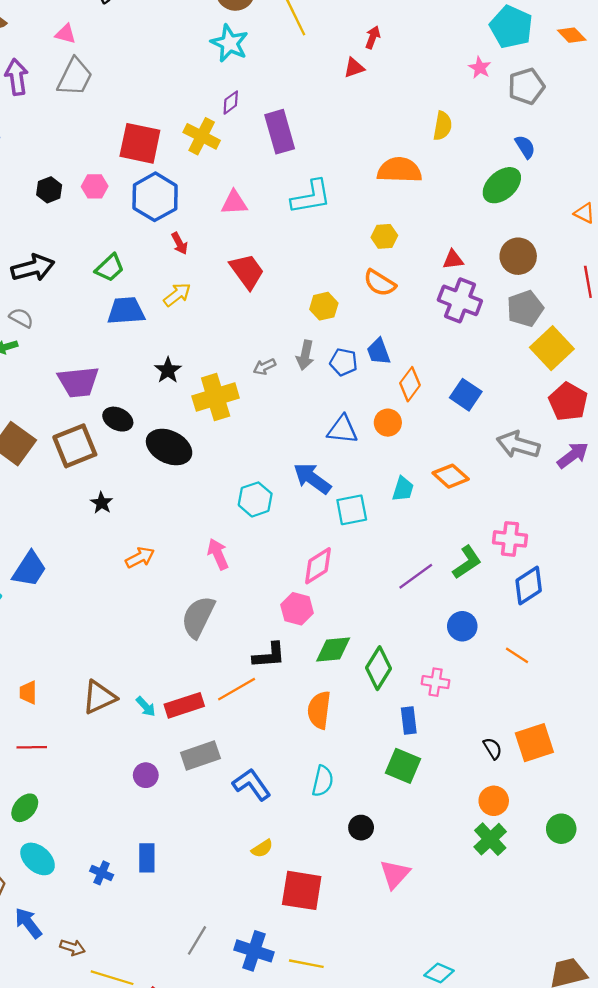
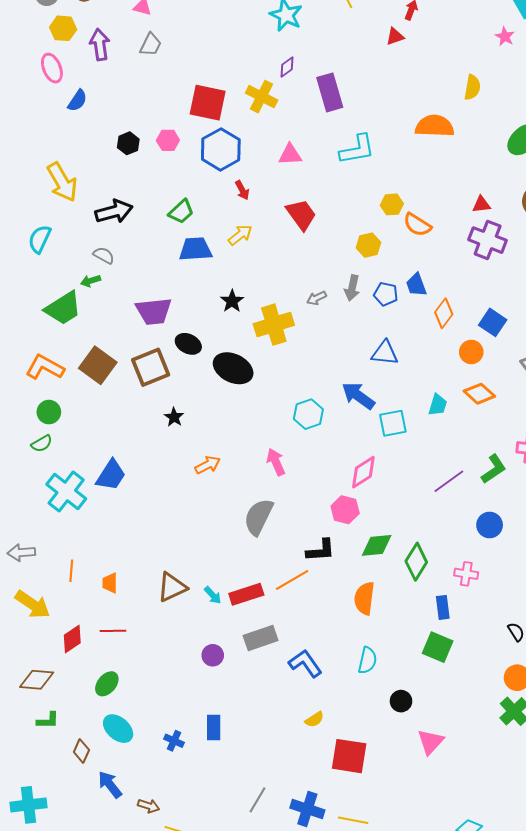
gray trapezoid: (75, 77) -> (151, 45), size x0.7
yellow hexagon: (384, 236) -> (392, 204), moved
orange circle: (388, 423) -> (471, 352), moved

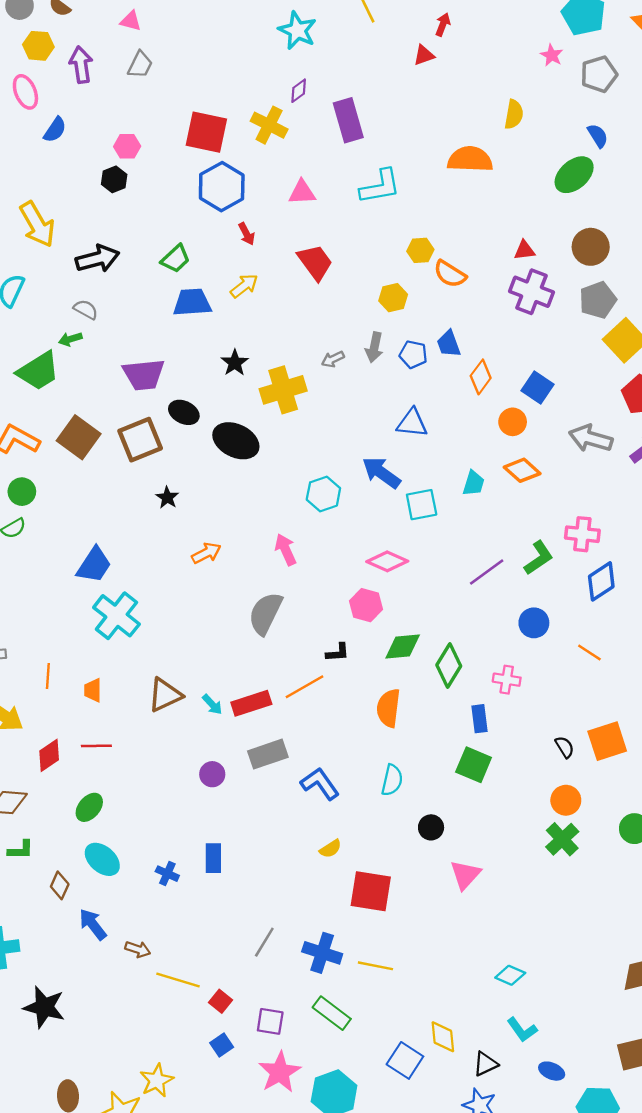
pink hexagon: (168, 140) -> (127, 146), moved
pink diamond: (363, 472) -> (387, 561), turned 56
cyan cross: (66, 491) -> (116, 616), moved
black L-shape: (321, 550) -> (338, 652), size x0.7

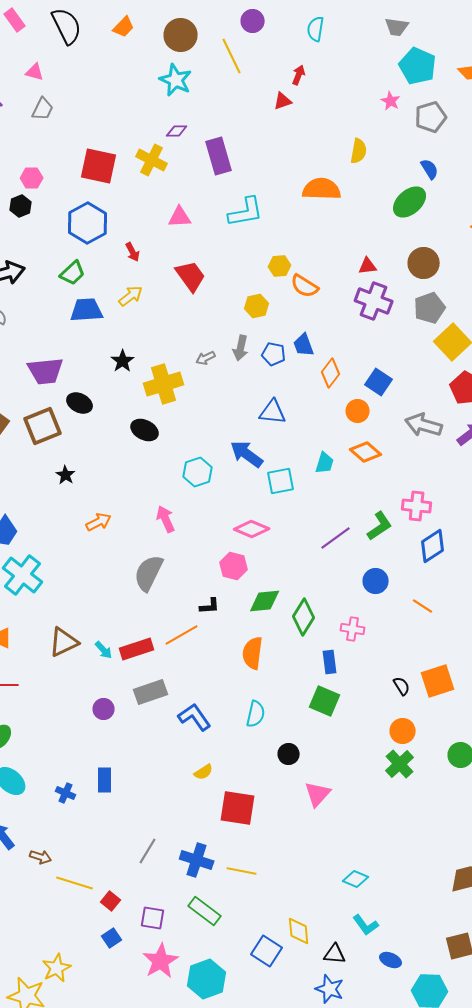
purple diamond: (299, 91) -> (177, 131), turned 35
blue hexagon: (222, 187) -> (88, 223), moved
black ellipse: (236, 441) -> (145, 430), moved, size x0.7
black triangle: (485, 1064) -> (335, 954), turned 30

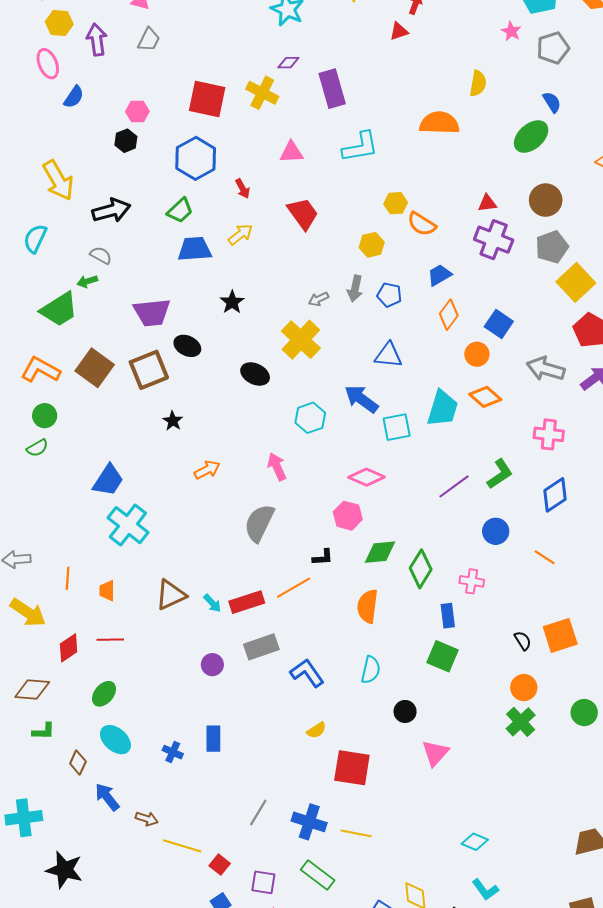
blue trapezoid: (304, 345) -> (439, 275), moved, turned 80
yellow cross: (164, 384) -> (301, 340), moved, turned -30
cyan trapezoid: (325, 463) -> (443, 408), size x1.6
pink cross: (417, 506) -> (549, 434), moved

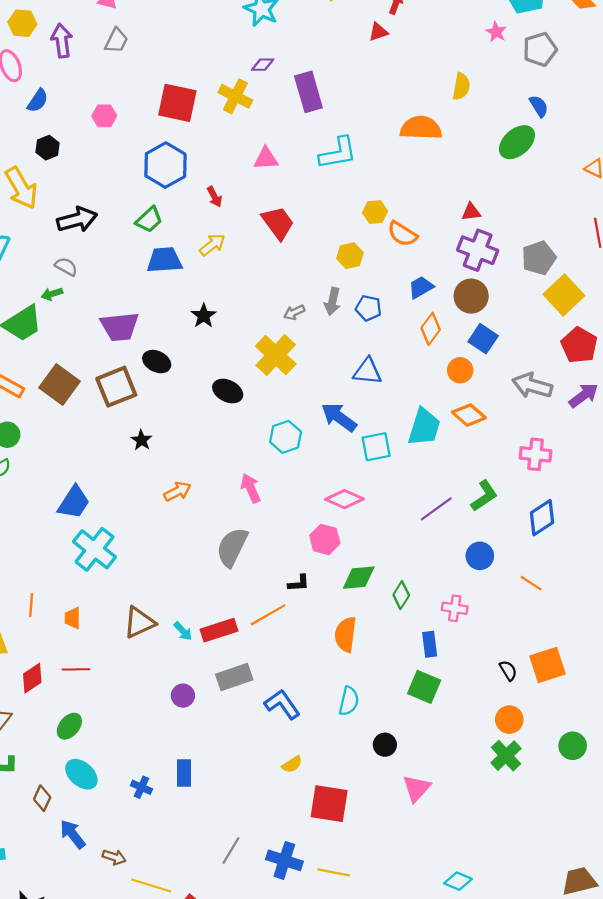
black hexagon: (126, 141) -> (48, 148), moved
brown circle: (546, 200) -> (471, 296), moved
green diamond: (421, 569) -> (401, 595), size x0.7

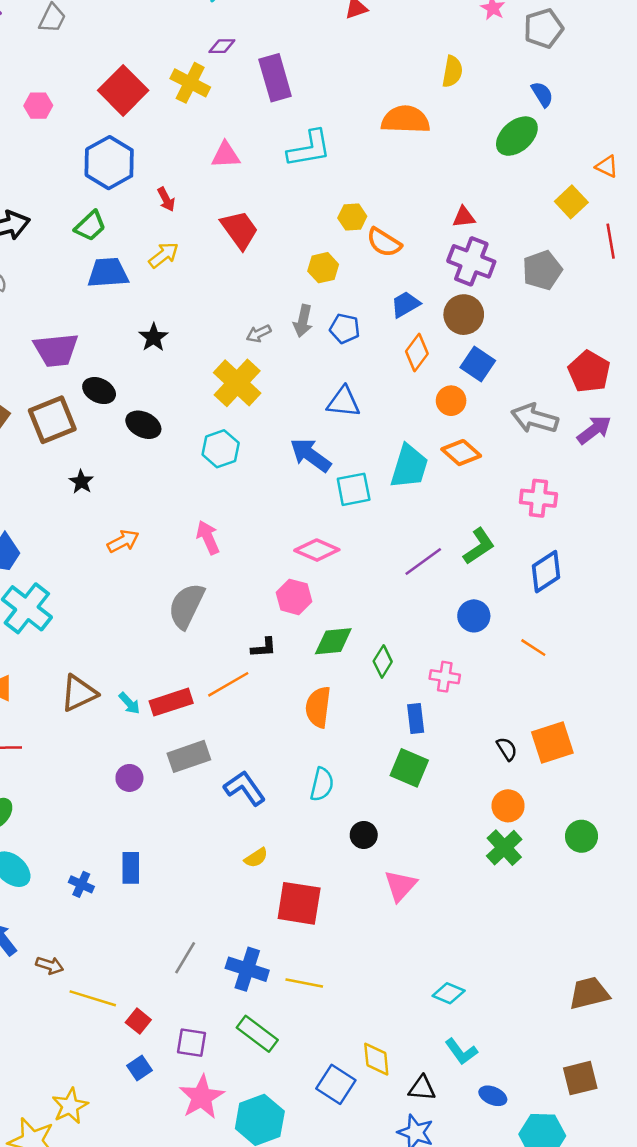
red square: (177, 103) -> (123, 90), turned 33
yellow square: (564, 295) -> (571, 202), moved, size x0.7
black ellipse: (228, 391) -> (143, 425), moved
cyan hexagon: (286, 437) -> (221, 449), moved

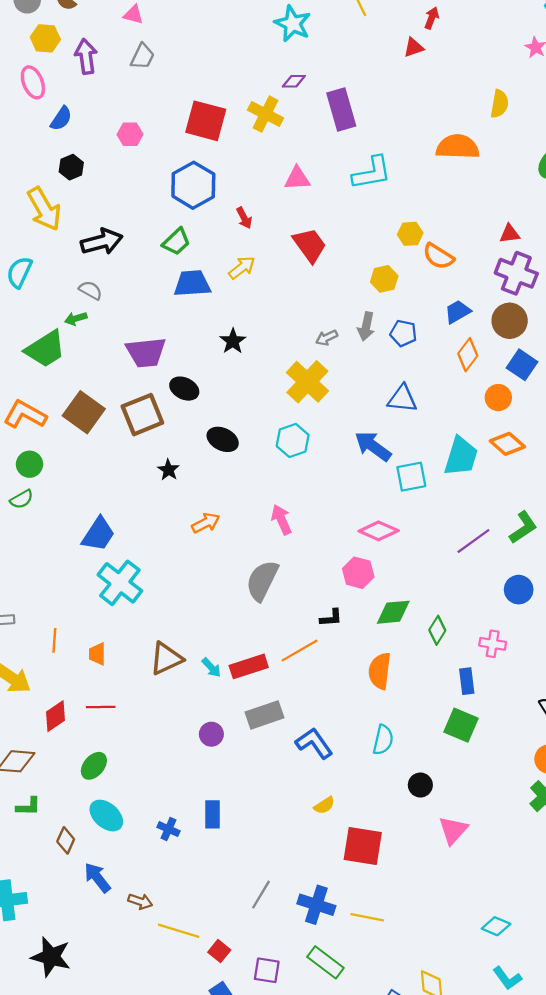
red square: (123, 90) -> (206, 121), turned -30
black ellipse: (143, 425) -> (223, 439), moved

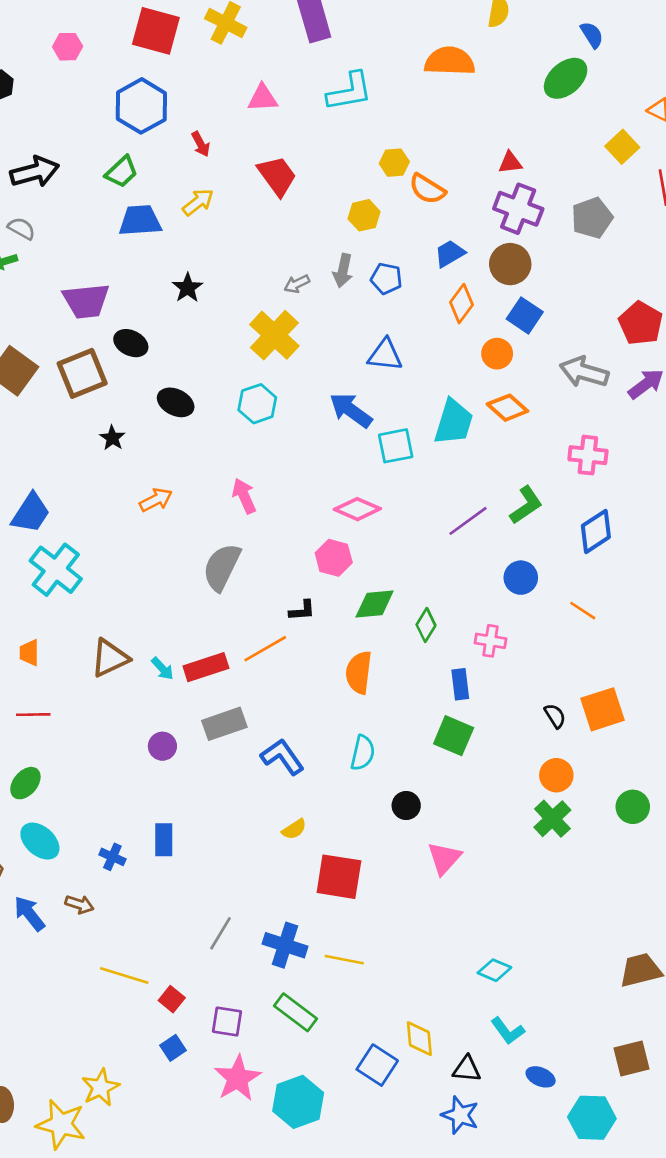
brown arrow: (140, 901) -> (79, 904), moved

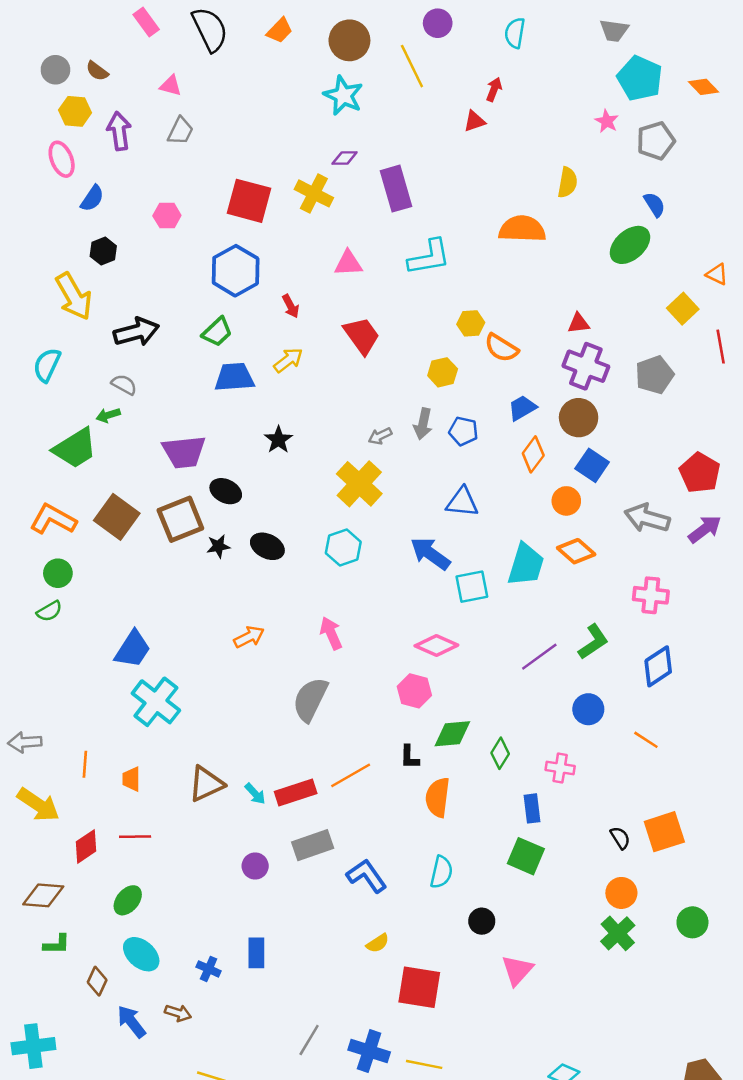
black star: (112, 438) -> (218, 546), moved, turned 30
black L-shape: (302, 611) -> (409, 757), moved, turned 95

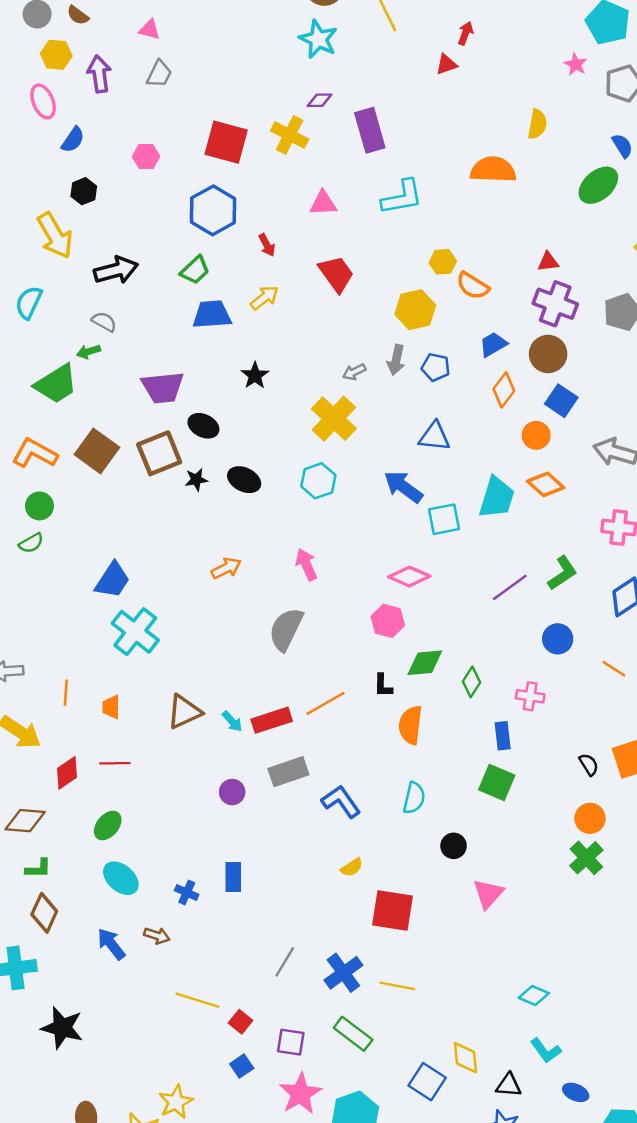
yellow hexagon: (443, 372) -> (415, 310), size x1.4
brown diamond: (97, 981) -> (44, 913), moved, size x1.4
blue cross: (369, 1051) -> (343, 973), turned 36

